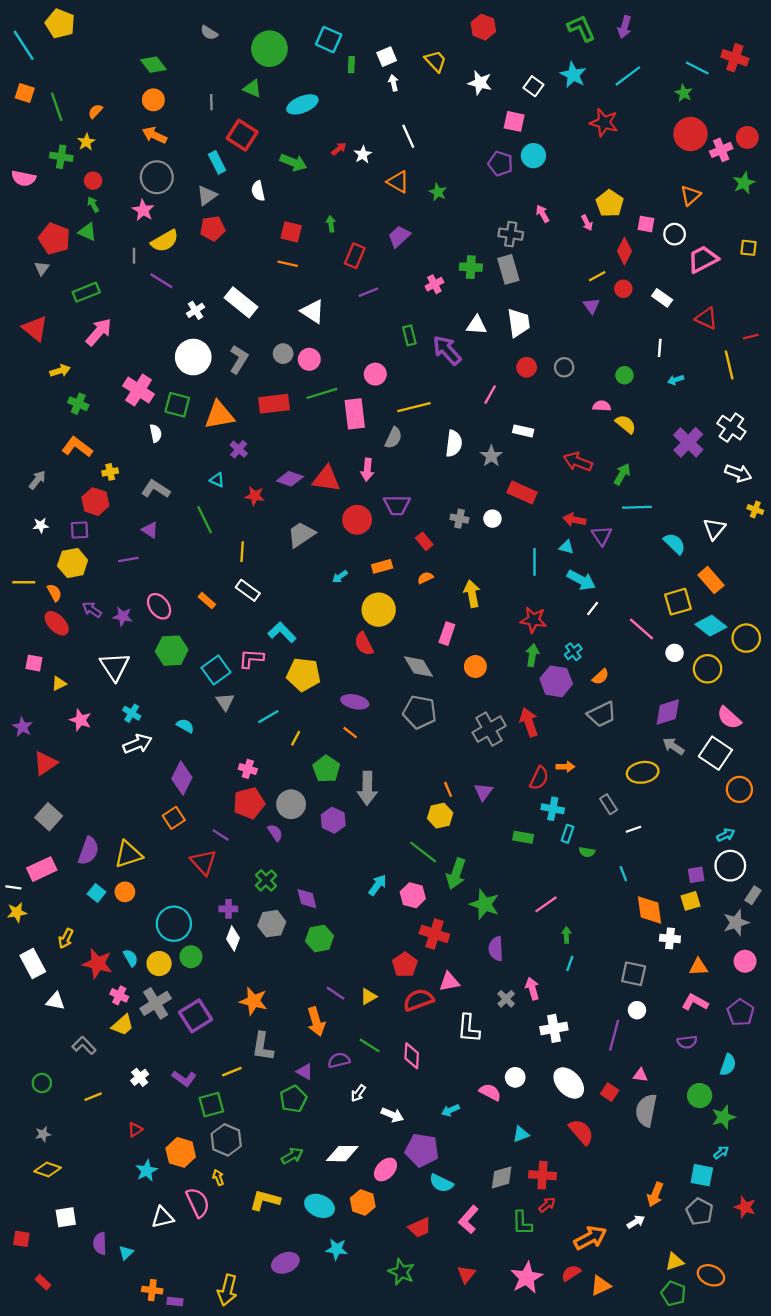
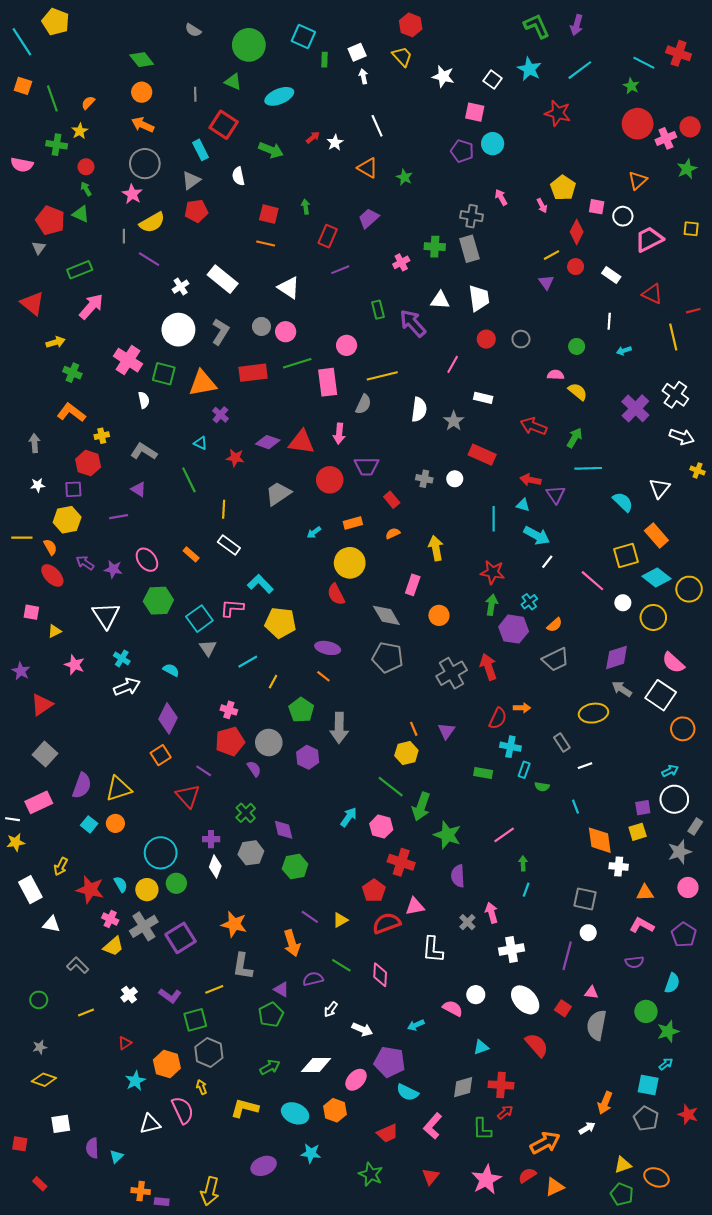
red hexagon: (483, 27) -> (411, 25), moved
gray arrow: (37, 480) -> (35, 443), turned -42

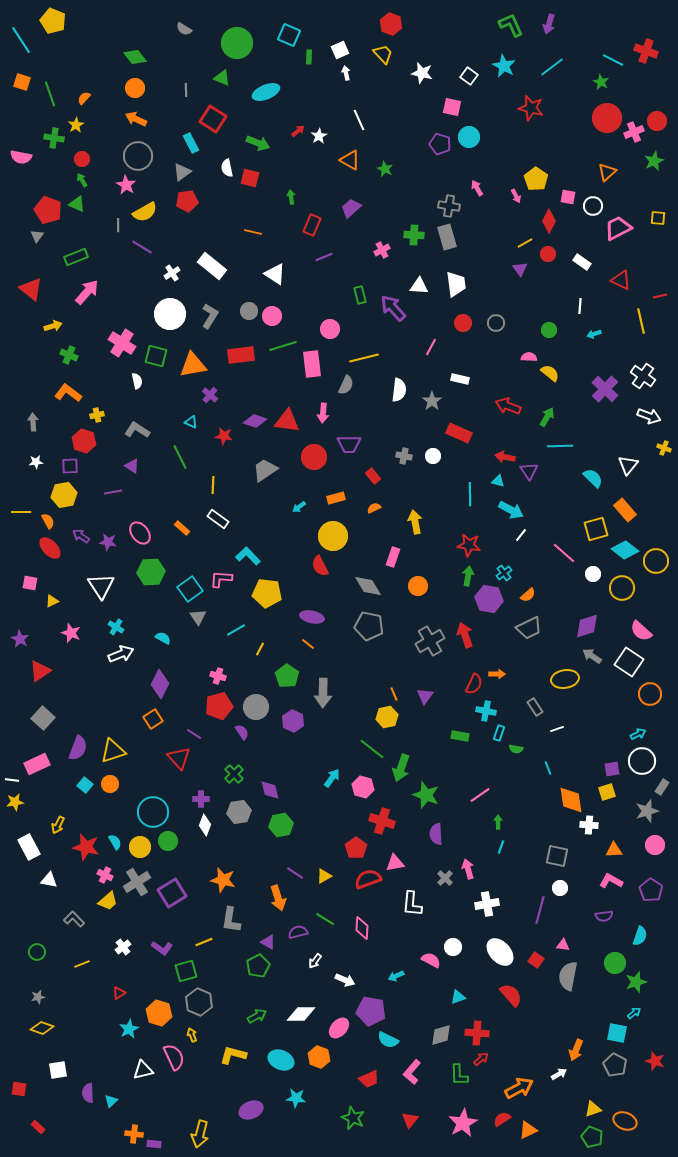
red square: (269, 214) -> (250, 178), moved

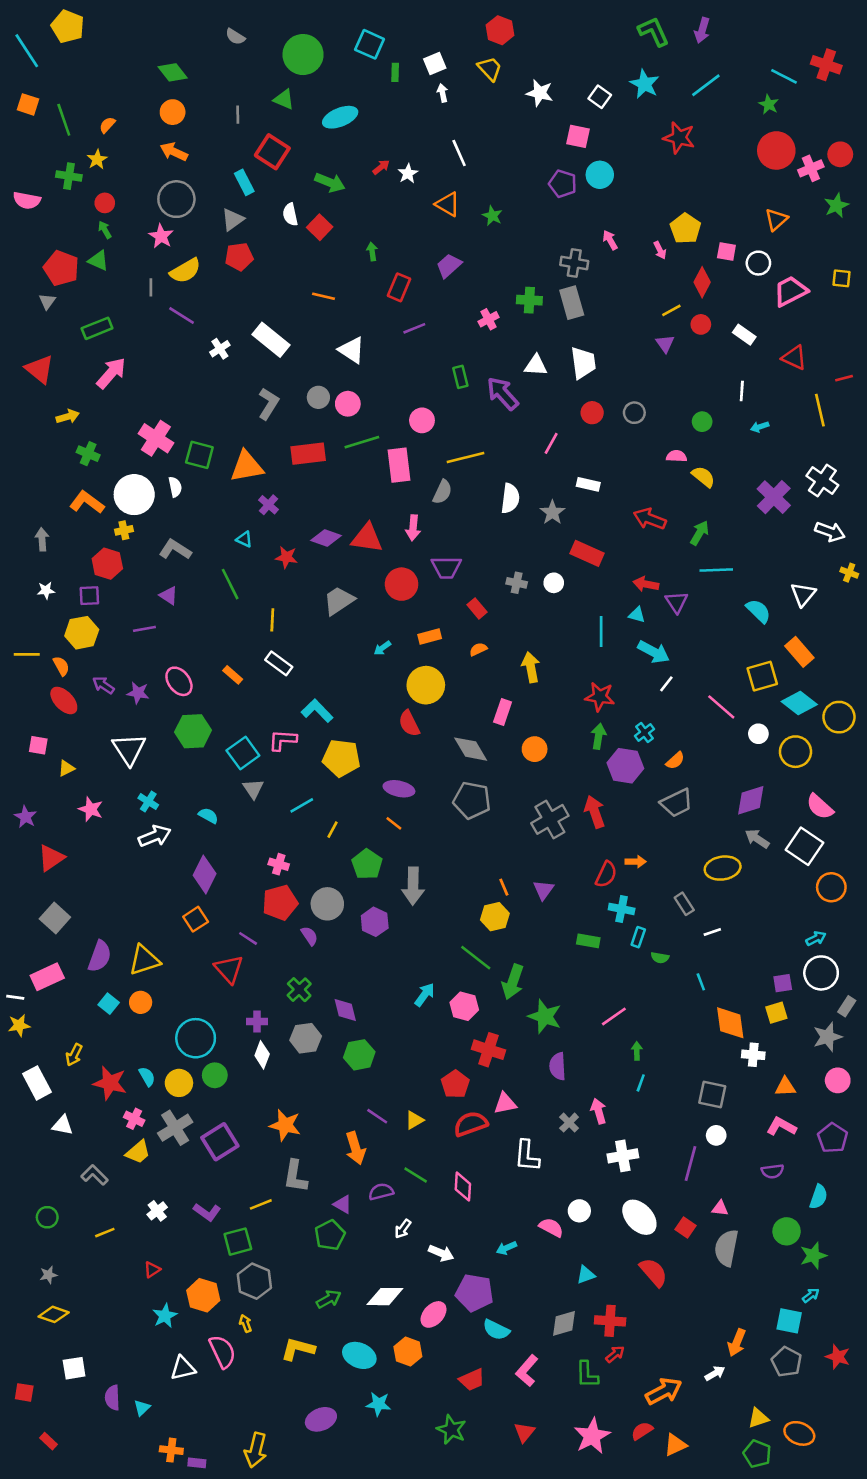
red square: (250, 178) -> (320, 227), turned 30
white circle: (170, 314) -> (134, 495), moved

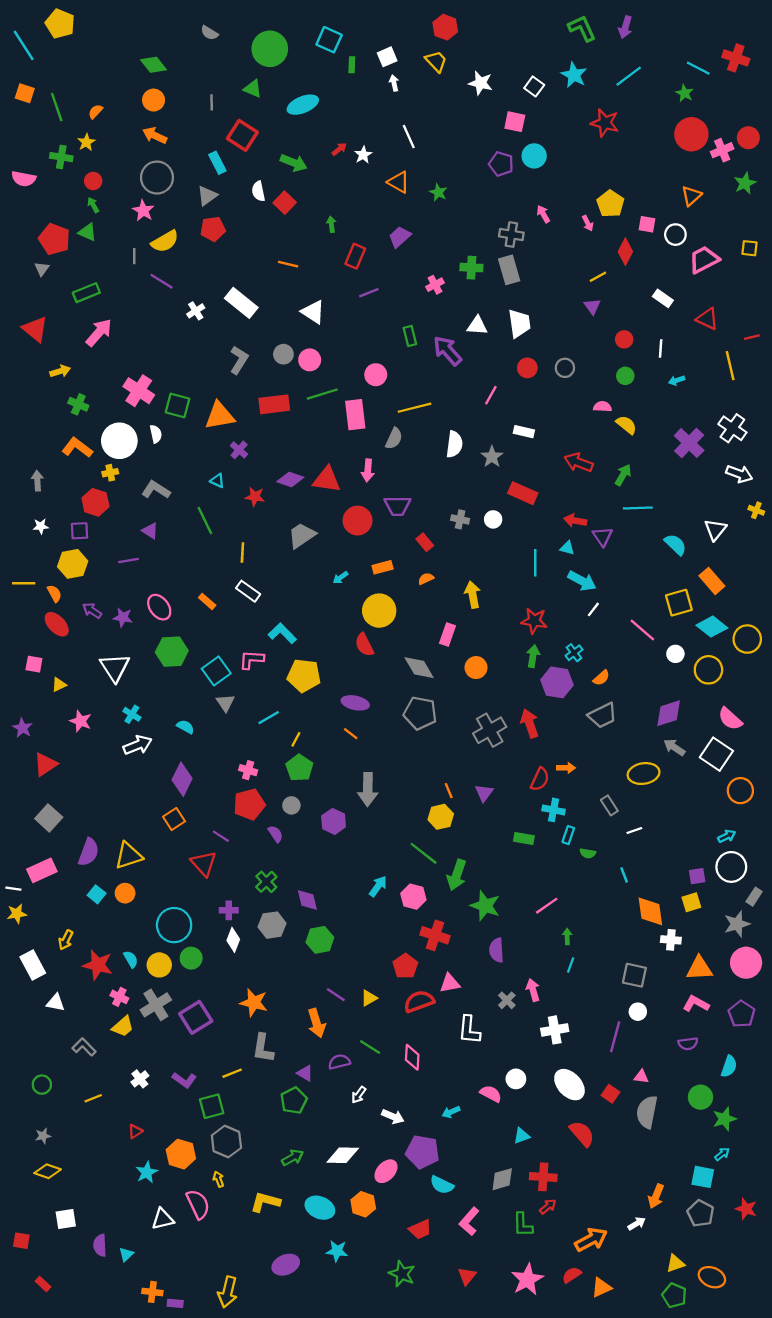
red circle: (701, 324) -> (624, 339), moved
green pentagon: (367, 864) -> (299, 768), moved
gray circle: (327, 904) -> (291, 805), size x0.6
pink circle: (838, 1080) -> (746, 963), size x1.4
orange triangle: (785, 1087) -> (699, 968), size x1.4

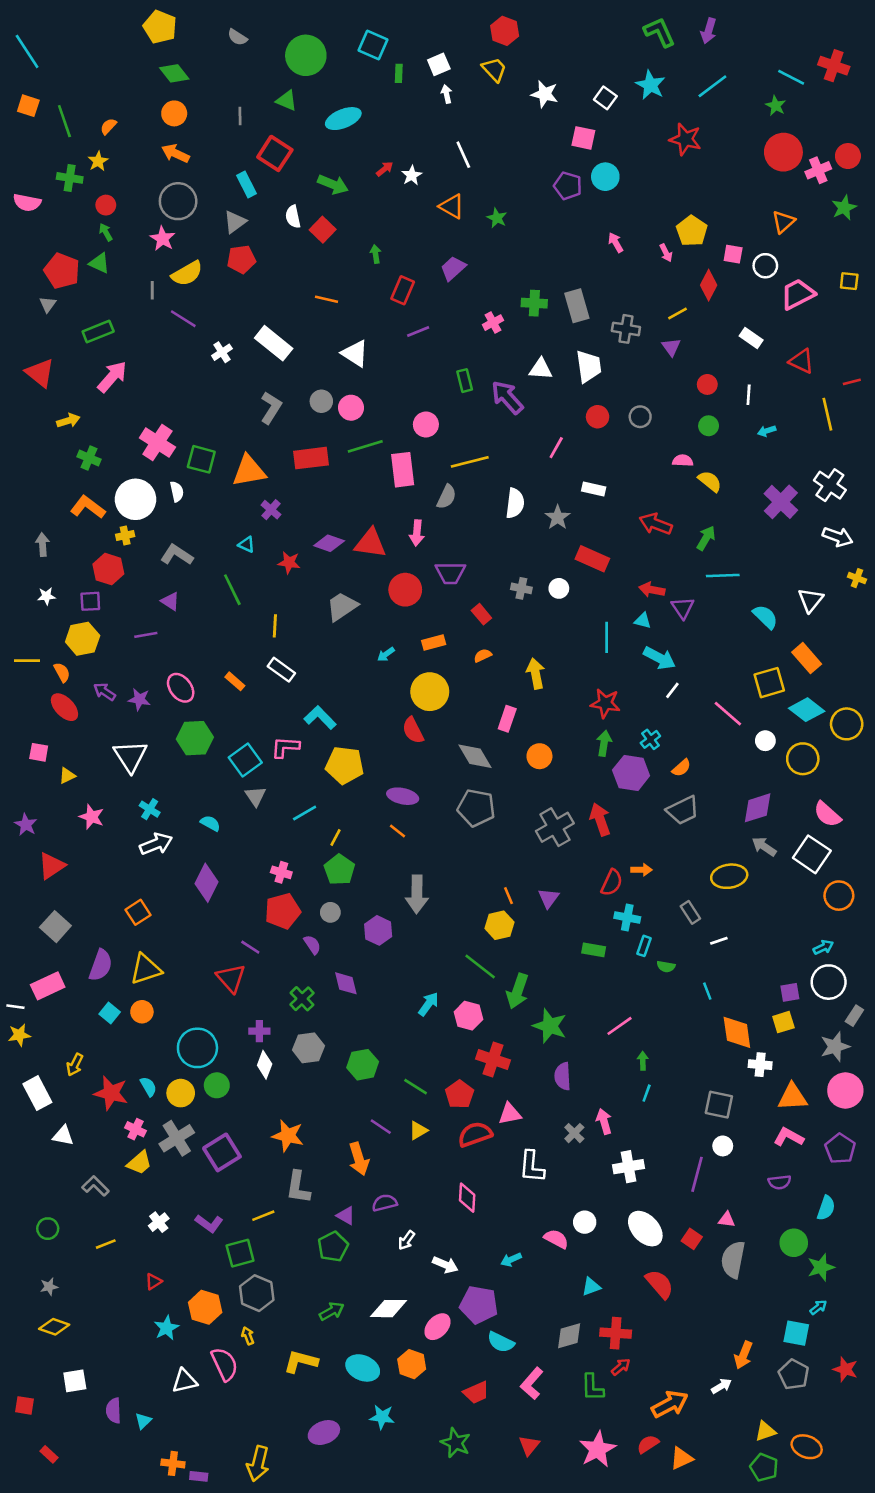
yellow pentagon: (60, 24) -> (160, 27), moved
gray cross: (511, 235) -> (626, 329), moved
orange square: (174, 819) -> (138, 912), moved
purple diamond: (307, 900) -> (346, 983), moved
green line: (370, 1047) -> (416, 1087), moved

